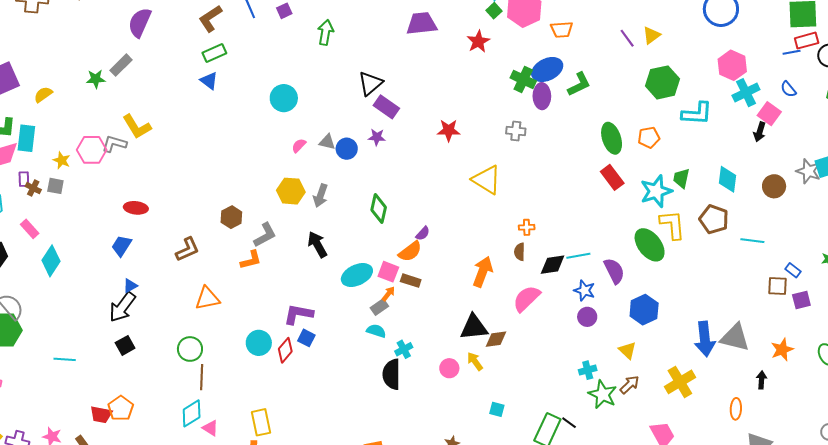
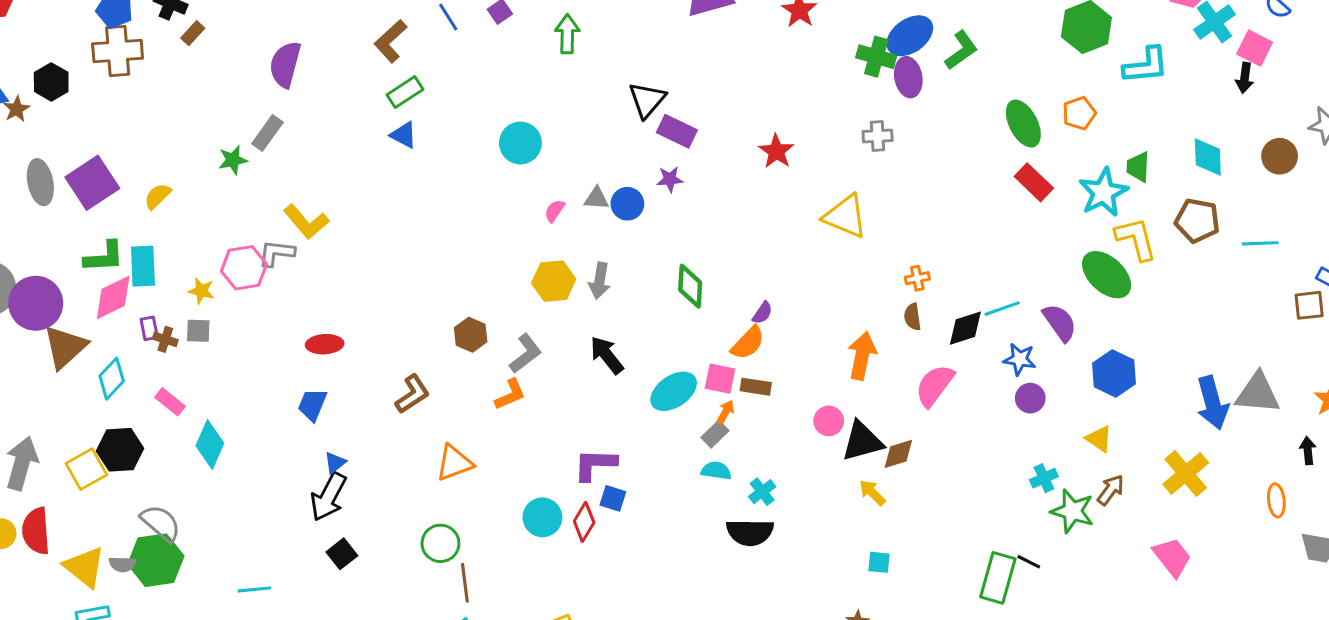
red star: (449, 130) -> (776, 151), turned -30
pink circle: (449, 368) -> (829, 421), moved
black semicircle: (392, 374) -> (750, 532), turned -80
cyan square: (497, 409) -> (879, 562), moved

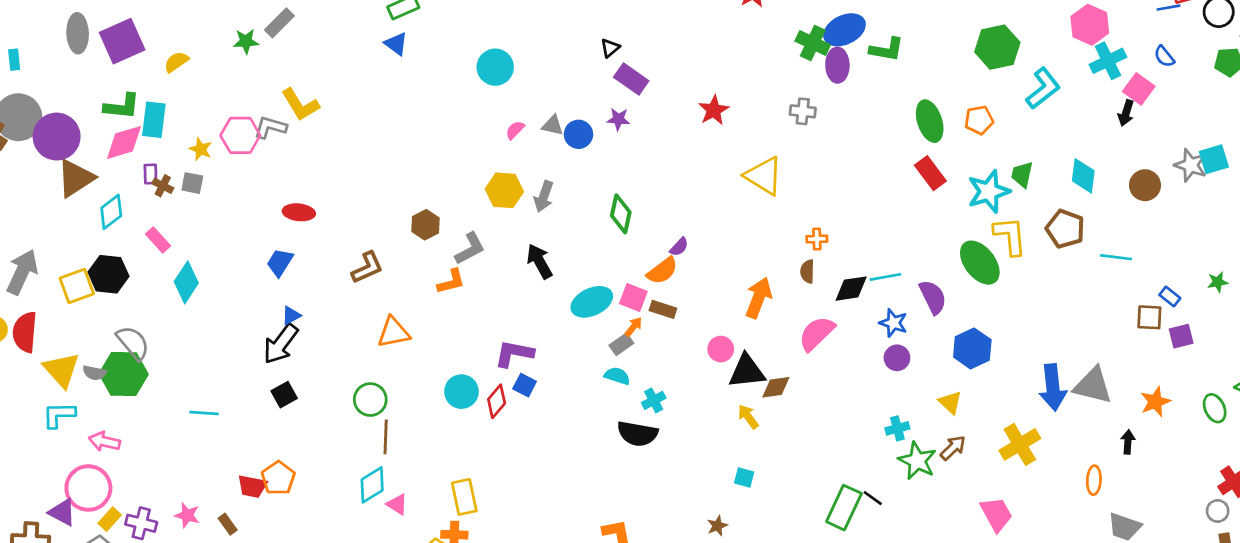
green L-shape: (961, 50) -> (887, 49), turned 36
cyan L-shape: (1146, 65) -> (1043, 88), turned -42
black triangle: (647, 100) -> (610, 48), size x0.6

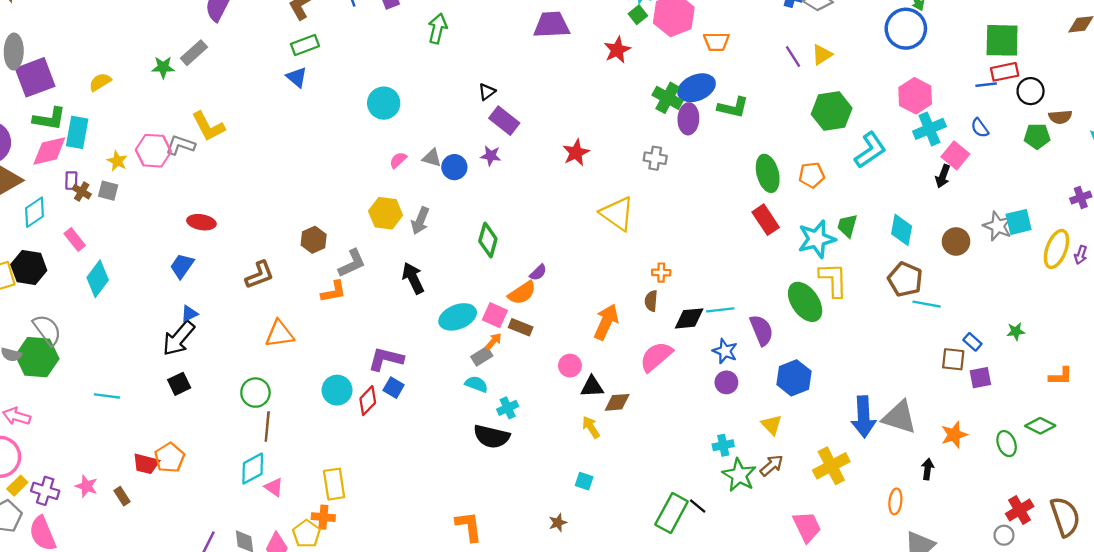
purple square: (122, 41) -> (35, 77), moved
brown pentagon: (1065, 229) -> (905, 279), moved
black triangle: (747, 371) -> (592, 387), size x0.7

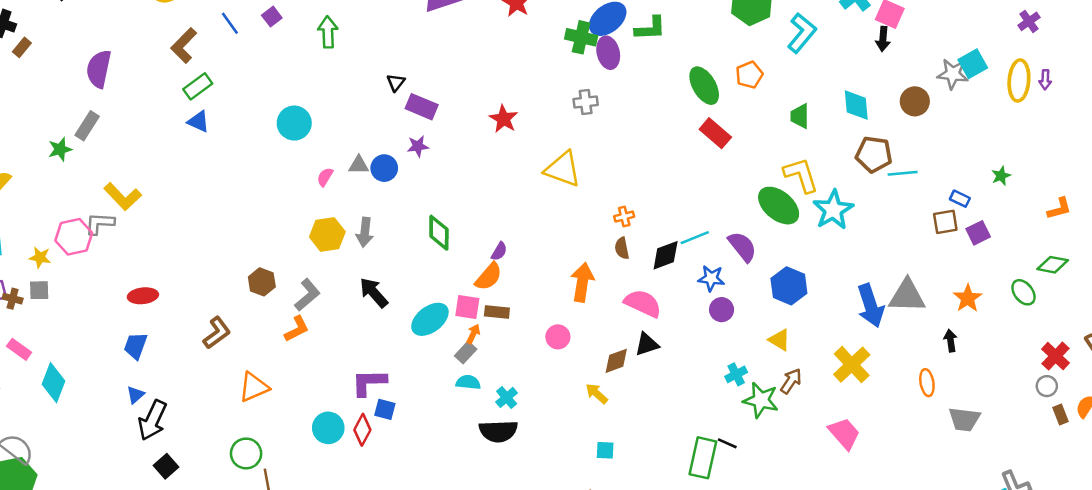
cyan star: (817, 239) -> (833, 210), moved
blue triangle: (189, 314) -> (135, 395), moved
pink semicircle: (656, 357) -> (643, 303), turned 81
black triangle: (592, 387) -> (647, 344), moved

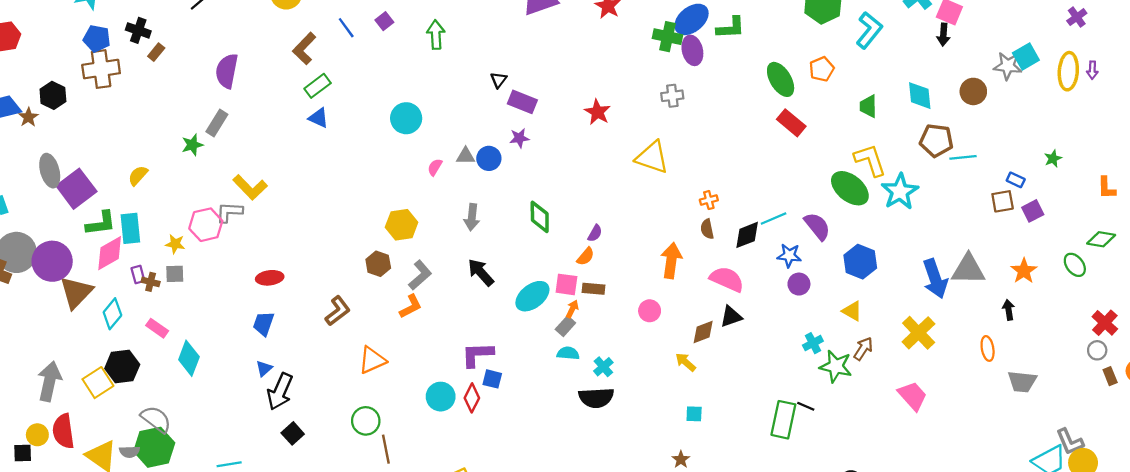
orange L-shape: (1059, 209) -> (1107, 188), turned 105
yellow hexagon: (327, 234) -> (402, 225), moved
orange semicircle: (489, 277) -> (586, 256), size x0.7

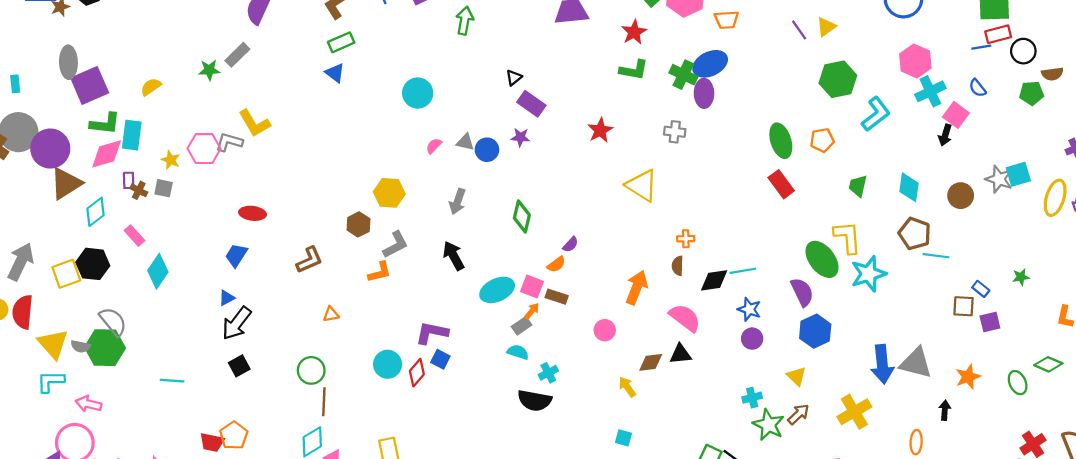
green L-shape: (731, 28) -> (634, 70), moved
purple semicircle: (817, 226) -> (802, 292), moved
orange triangle: (372, 360) -> (331, 314), size x0.6

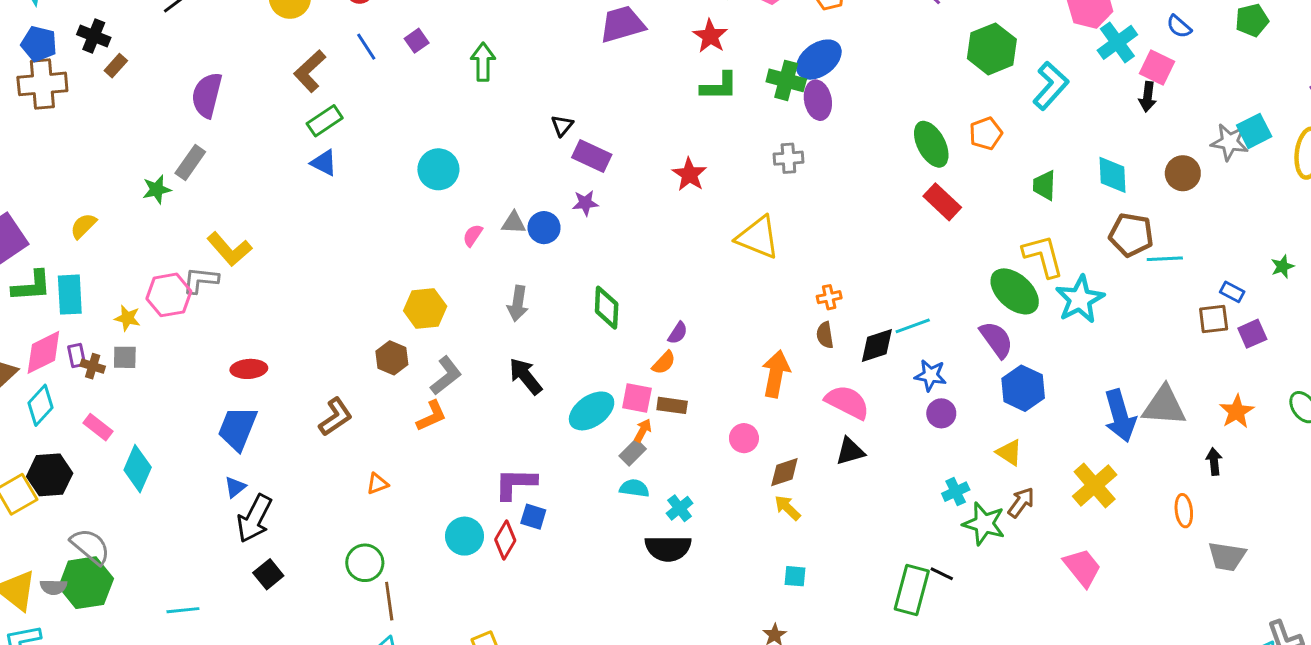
pink diamond: (107, 154) -> (43, 352), moved
blue trapezoid: (236, 255) -> (238, 428), size x1.4
brown diamond: (651, 362) -> (784, 472), moved

